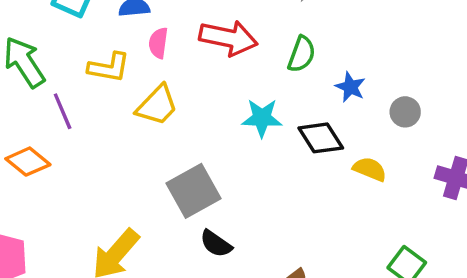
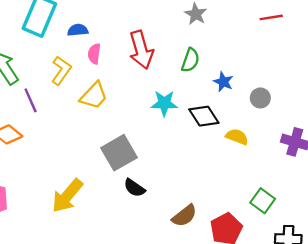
red arrow: (228, 38) -> (141, 50), turned 63
yellow L-shape: (109, 67) -> (61, 71), turned -64

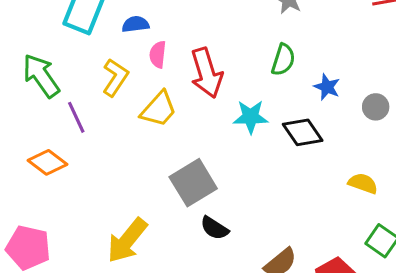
red arrow: (141, 50) -> (207, 73), moved
yellow semicircle: (237, 137) -> (363, 183), moved

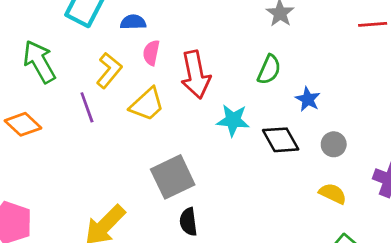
gray circle: (376, 107) -> (334, 144), moved
purple line: (76, 117) -> (87, 107), moved
orange diamond: (47, 162) -> (23, 124), moved
black semicircle: (214, 228) -> (188, 222), turned 44

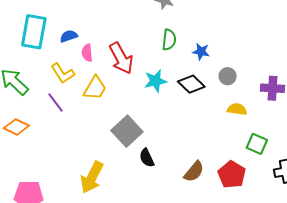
yellow L-shape: (109, 70) -> (63, 73), turned 125

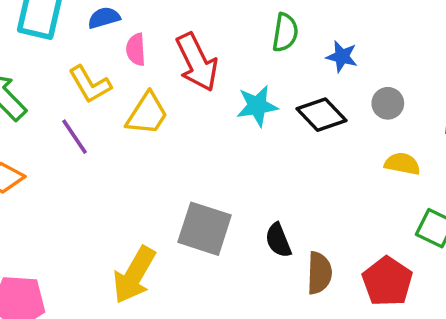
gray square: (127, 131) -> (205, 229), moved, turned -32
black semicircle: (147, 158) -> (278, 240), moved
brown semicircle: (194, 172) -> (319, 273), turned -40

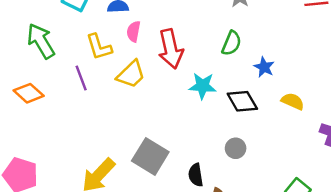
gray circle: (388, 103) -> (236, 148), moved
yellow semicircle: (402, 164) -> (293, 101), moved

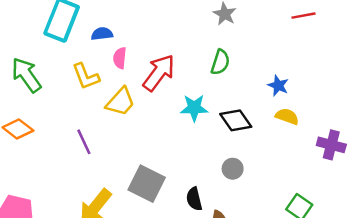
red arrow: (171, 49) -> (159, 73), turned -126
blue star: (264, 67) -> (278, 86), moved
purple line: (81, 78) -> (84, 142), moved

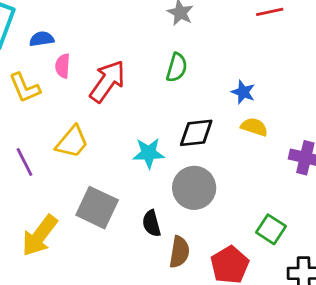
yellow trapezoid: (120, 102) -> (72, 142), moved
cyan star: (194, 108) -> (149, 153), moved
black diamond: (236, 120) -> (196, 133), turned -60
gray circle: (233, 169) -> (194, 188), size x1.8

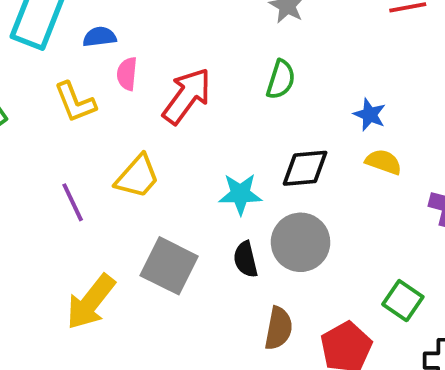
black semicircle: (151, 223) -> (246, 259), moved

